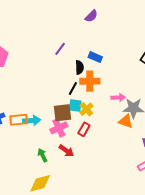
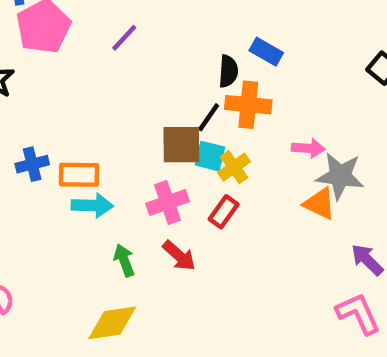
purple line: (60, 49) -> (124, 38), moved
brown square: (63, 113) -> (181, 145), moved
cyan arrow: (32, 120) -> (92, 205), moved

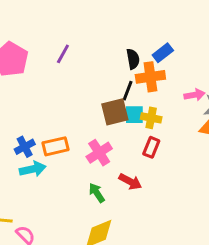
blue rectangle: (266, 52) -> (163, 53), moved, turned -54
yellow cross: (234, 167) -> (151, 118), turned -30
pink cross: (168, 203) -> (99, 153), moved
cyan arrow: (92, 205) -> (33, 169), moved

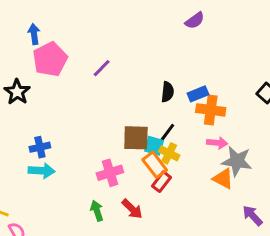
orange cross: (150, 77) -> (211, 110), moved
black line: (128, 91) -> (167, 133), moved
orange rectangle: (56, 146) -> (155, 165), moved, turned 50

